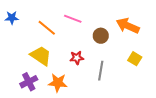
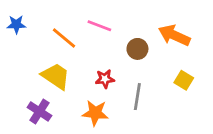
purple cross: (29, 82) -> (39, 112), turned -30
orange star: (58, 83) -> (95, 113), moved

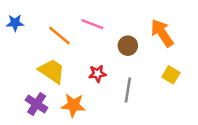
orange arrow: (174, 35) -> (162, 33), turned 32
orange star: (95, 113) -> (73, 105), moved

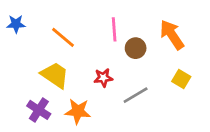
pink line: (92, 24) -> (114, 29), moved, turned 65
gray line: (128, 90) -> (136, 95), turned 50

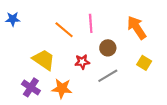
orange line: (63, 37) -> (64, 30), moved
brown circle: (136, 48) -> (108, 48), moved

